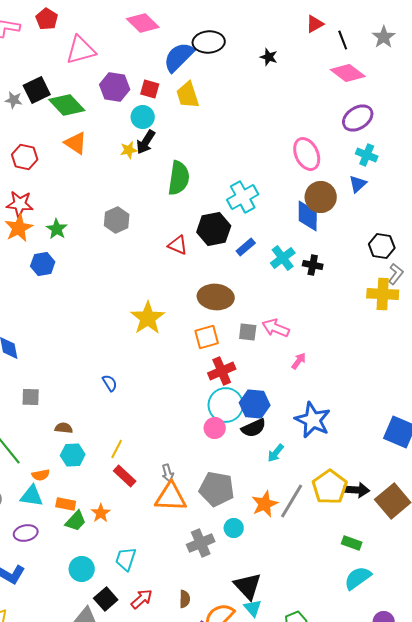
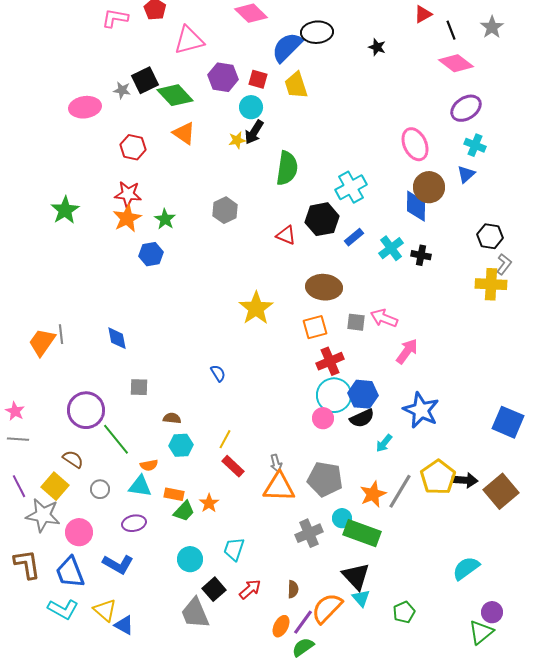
pink arrow: (299, 361) -> (407, 351), size x1.5
green rectangle: (352, 543) -> (362, 533), moved, size x1.8

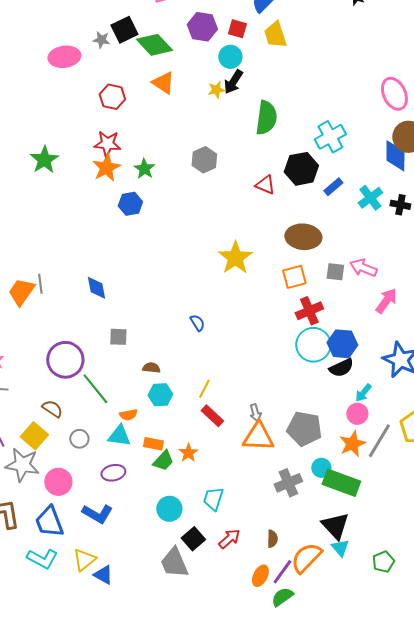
pink circle: (323, 418) -> (357, 414), moved
yellow triangle: (105, 610) -> (84, 560), turned 40

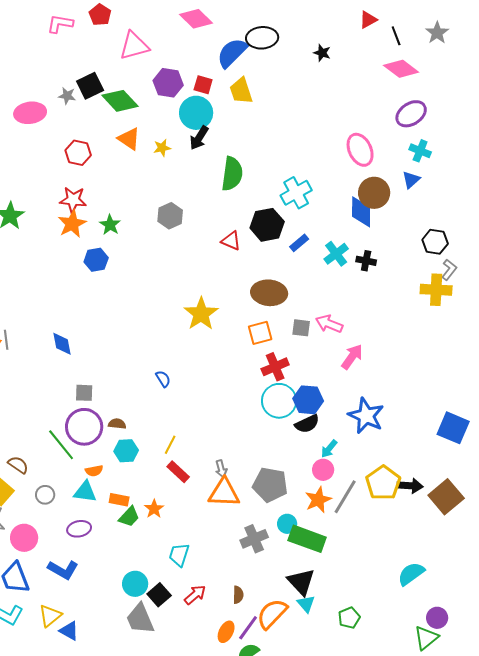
cyan circle: (230, 57) -> (196, 113), size x1.4
yellow star: (216, 90) -> (162, 148), moved
purple circle: (65, 360) -> (84, 427), moved
cyan circle: (169, 509) -> (135, 584), moved

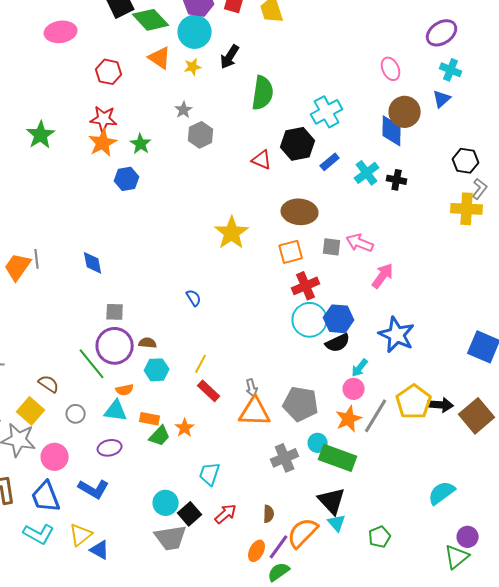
gray star: (67, 96) -> (184, 110), moved, turned 30
cyan circle: (196, 113) -> (195, 32), moved
pink ellipse: (360, 150) -> (391, 69), size x0.7
gray trapezoid: (140, 619) -> (171, 538), turned -76

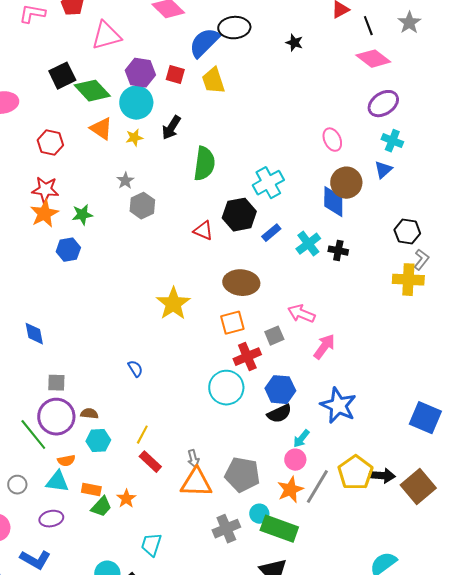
green star: (141, 144) -> (82, 215), turned 30
gray square: (332, 247) -> (274, 336), moved, turned -30
cyan circle: (310, 320) -> (226, 388), moved

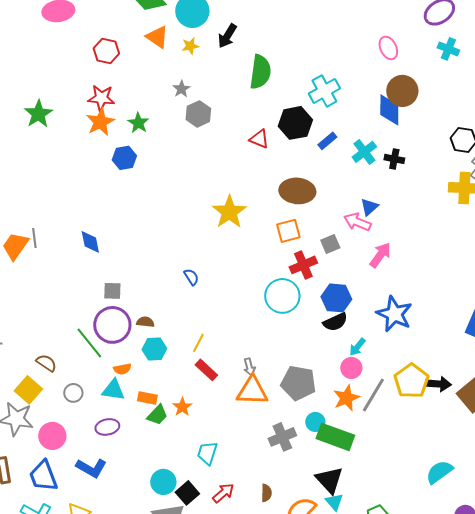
blue triangle: (383, 170) -> (369, 207), moved
green star: (82, 215) -> (138, 123), turned -30

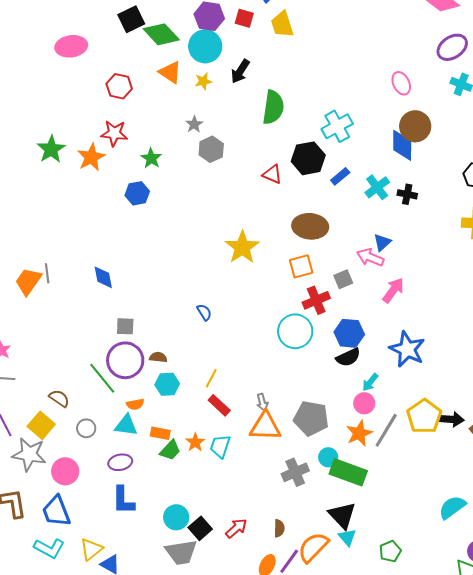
orange star: (100, 122) -> (91, 157), moved
cyan trapezoid: (207, 453) -> (220, 446), moved
blue L-shape: (91, 468) -> (123, 500), moved, turned 60

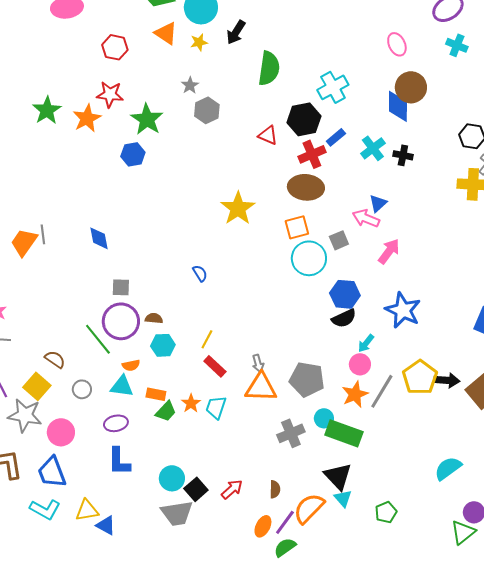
green star: (151, 158) -> (147, 119), size x1.5
red cross: (316, 300) -> (312, 154), moved
cyan circle: (295, 331) -> (309, 258), moved
yellow triangle: (91, 549) -> (87, 510), turned 30

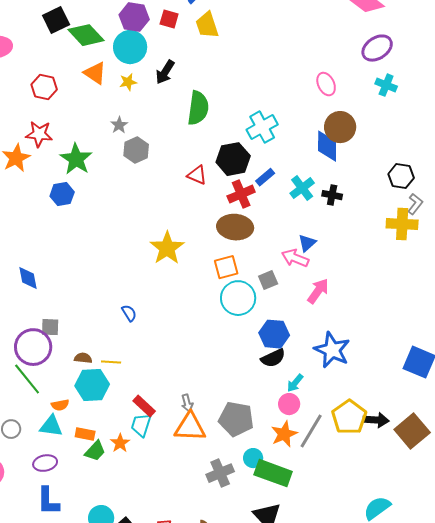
purple circle: (121, 321) -> (33, 347), moved
yellow line: (207, 339) -> (111, 362), moved, turned 66
cyan hexagon: (163, 345) -> (92, 385), size x1.4
cyan trapezoid: (216, 407) -> (141, 425), moved

